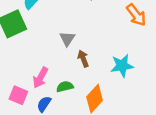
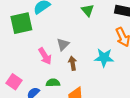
cyan star: (122, 66) -> (104, 58), moved
pink arrow: (40, 78) -> (45, 56), moved, turned -72

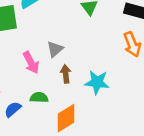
cyan star: (104, 58) -> (97, 82), moved

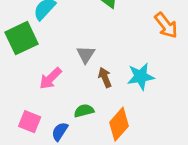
pink arrow: (31, 63) -> (50, 78), moved, turned 90

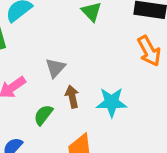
green semicircle: (84, 111) -> (43, 115), moved, turned -48

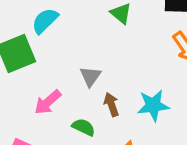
green semicircle: (43, 115) -> (84, 127), turned 85

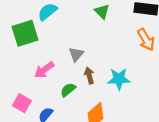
green semicircle: (84, 127) -> (68, 90), turned -70

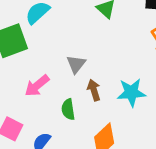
green semicircle: (68, 90) -> (68, 109), turned -56

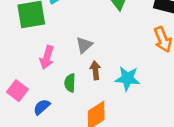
pink arrow: (37, 86) -> (47, 57), turned -45

